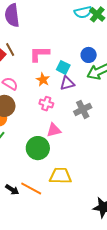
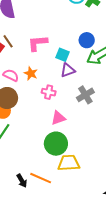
orange star: (43, 80) -> (31, 73), moved
green circle: (38, 148) -> (56, 144), moved
black arrow: (12, 190) -> (22, 181), turned 32

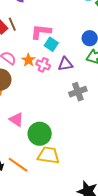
cyan square: (62, 55) -> (51, 44), moved
pink cross: (49, 92) -> (43, 65), moved
pink triangle: (58, 118) -> (16, 119), moved, turned 42

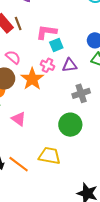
cyan square: (51, 44) -> (56, 45), turned 32
orange star: (28, 60) -> (32, 79), moved, size x1.6
green circle: (40, 134) -> (70, 125), moved

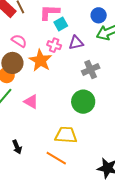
orange line: (19, 164) -> (56, 158), moved

